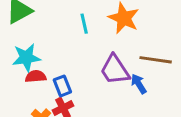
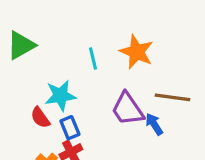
cyan star: (26, 58) -> (60, 96), moved
red semicircle: (36, 76) -> (40, 118), turned -120

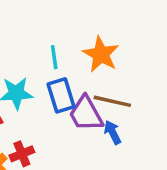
brown line: (173, 97) -> (112, 101), moved
blue rectangle: (70, 128) -> (61, 95), moved, size x1.4

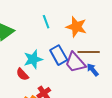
cyan line: (54, 57) -> (46, 22), moved

